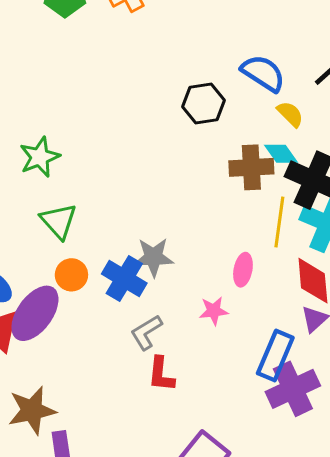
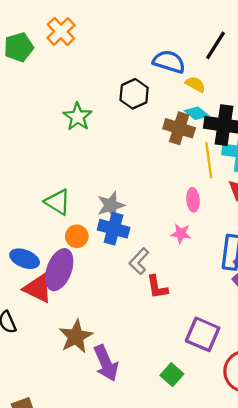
green star: (40, 157) -> (78, 117), moved
brown cross: (251, 167) -> (179, 128), turned 36
gray star: (153, 257) -> (111, 205), moved
pink star: (214, 311) -> (181, 234), turned 30

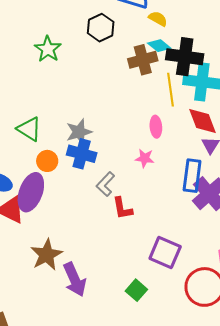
brown cross: (179, 128) -> (143, 60), turned -32

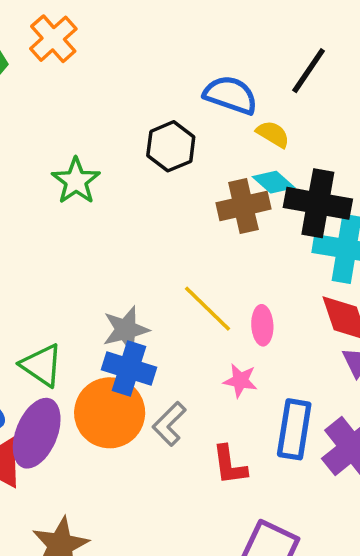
yellow line: (171, 90) -> (208, 309), moved, turned -40
green triangle: (29, 129) -> (42, 365), moved
orange circle: (47, 161) -> (110, 413), moved, size x1.8
blue rectangle: (192, 176) -> (294, 429), moved
red L-shape: (122, 208) -> (230, 465), moved

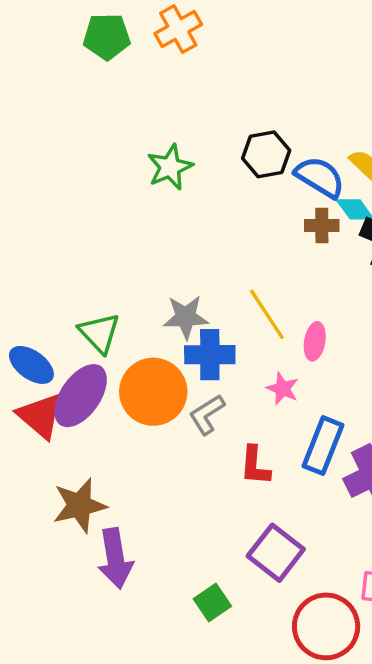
blue semicircle: (231, 95) -> (320, 177), moved
brown cross: (243, 206) -> (322, 225), size x0.7
blue cross: (129, 369) -> (210, 355), moved, turned -30

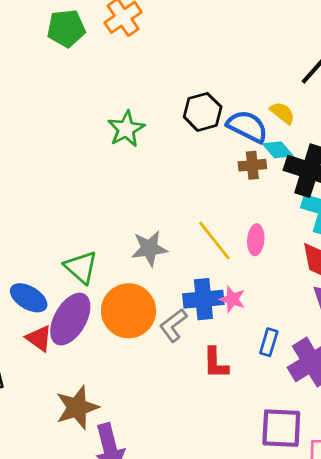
pink ellipse: (315, 341) -> (256, 240), moved
blue cross: (210, 355) -> (203, 299), moved
red triangle: (40, 416) -> (39, 338), size x0.7
blue rectangle: (323, 446) -> (269, 342), size x0.6
purple square: (276, 553) -> (281, 428), moved, turned -30

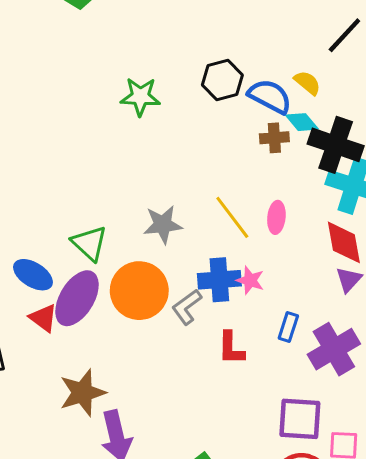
green star: (126, 129) -> (140, 97), turned 30

